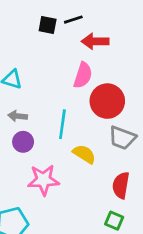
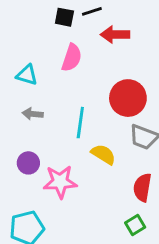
pink semicircle: (83, 75) -> (72, 58), moved
purple circle: (23, 142) -> (28, 163), moved
green square: (114, 221) -> (135, 225), turned 36

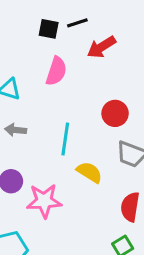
red arrow: (115, 35) -> (101, 47), turned -32
red circle: (128, 98) -> (115, 113), size x0.7

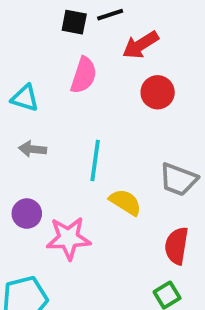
red circle: (115, 113) -> (158, 92), moved

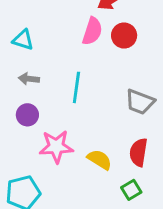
pink semicircle: (84, 75) -> (92, 31), moved
yellow semicircle: (125, 202) -> (100, 160), moved
purple circle: (27, 214) -> (27, 115), moved

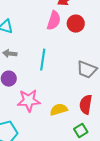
yellow semicircle: (100, 160) -> (59, 110), turned -48

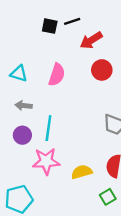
pink semicircle: (54, 21) -> (57, 75), moved
cyan line: (43, 60) -> (48, 128), moved

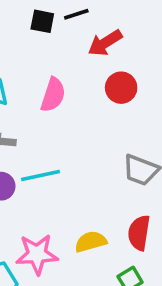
cyan line: (48, 128) -> (40, 175), turned 70
pink star: (46, 161) -> (37, 254), moved

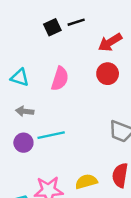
black square: (42, 21) -> (52, 27), turned -36
red arrow: (105, 43) -> (110, 42), moved

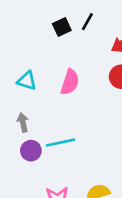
black line: (76, 22) -> (87, 22), turned -42
gray arrow: (25, 111) -> (23, 122), moved, turned 72

